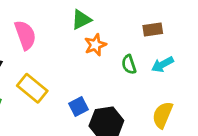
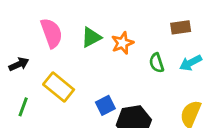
green triangle: (81, 20) -> (91, 37), moved

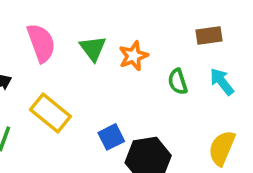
green triangle: (91, 37) -> (93, 48), turned -40
cyan arrow: (191, 63) -> (222, 82), turned 80

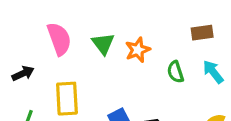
yellow rectangle: (50, 113) -> (67, 99), turned 48

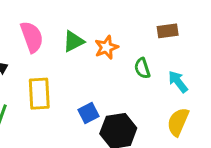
green triangle: (103, 44) -> (74, 41), turned 40
cyan arrow: (213, 72) -> (178, 82), moved

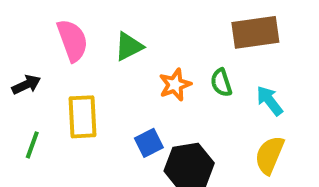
brown rectangle: (168, 31) -> (255, 32), size x1.6
orange star: (106, 47) -> (175, 85), moved

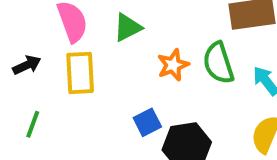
green semicircle: (221, 83) -> (218, 63), size x1.5
yellow rectangle: (83, 117) -> (80, 73), moved

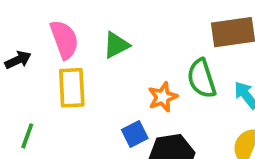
black arrow: (27, 65) -> (18, 60), moved
orange star: (173, 65) -> (163, 97), moved

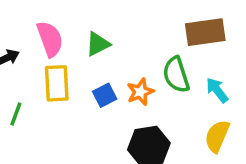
blue square: (135, 134) -> (105, 95), moved
green line: (27, 136) -> (16, 114), moved

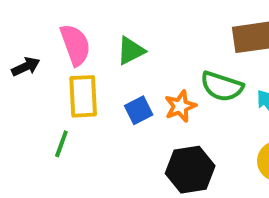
green semicircle: (176, 75) -> (222, 86), turned -54
green line: (16, 114) -> (61, 144), moved

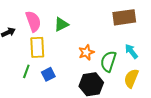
green semicircle: (222, 86) -> (108, 61), moved, turned 90
blue square: (139, 110) -> (48, 74), moved

